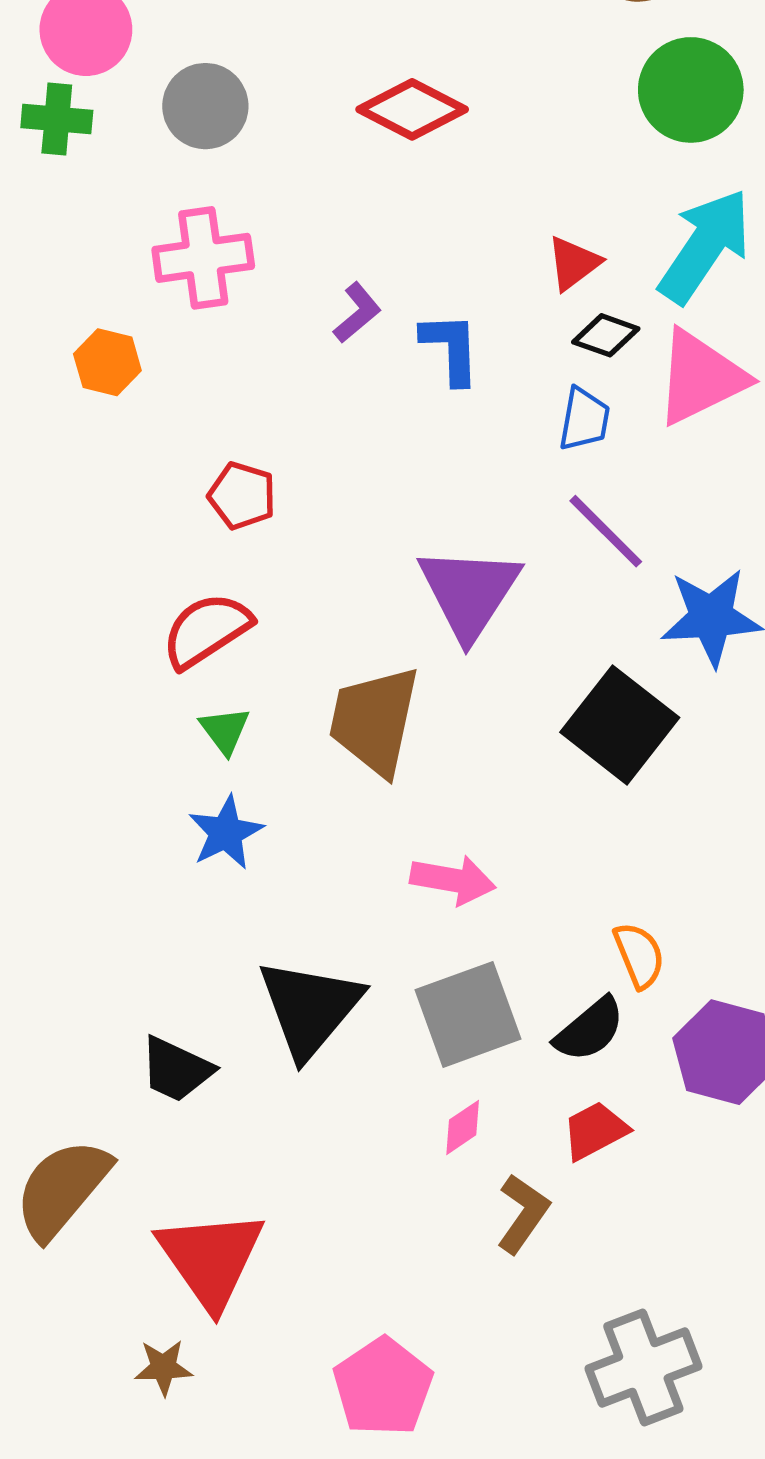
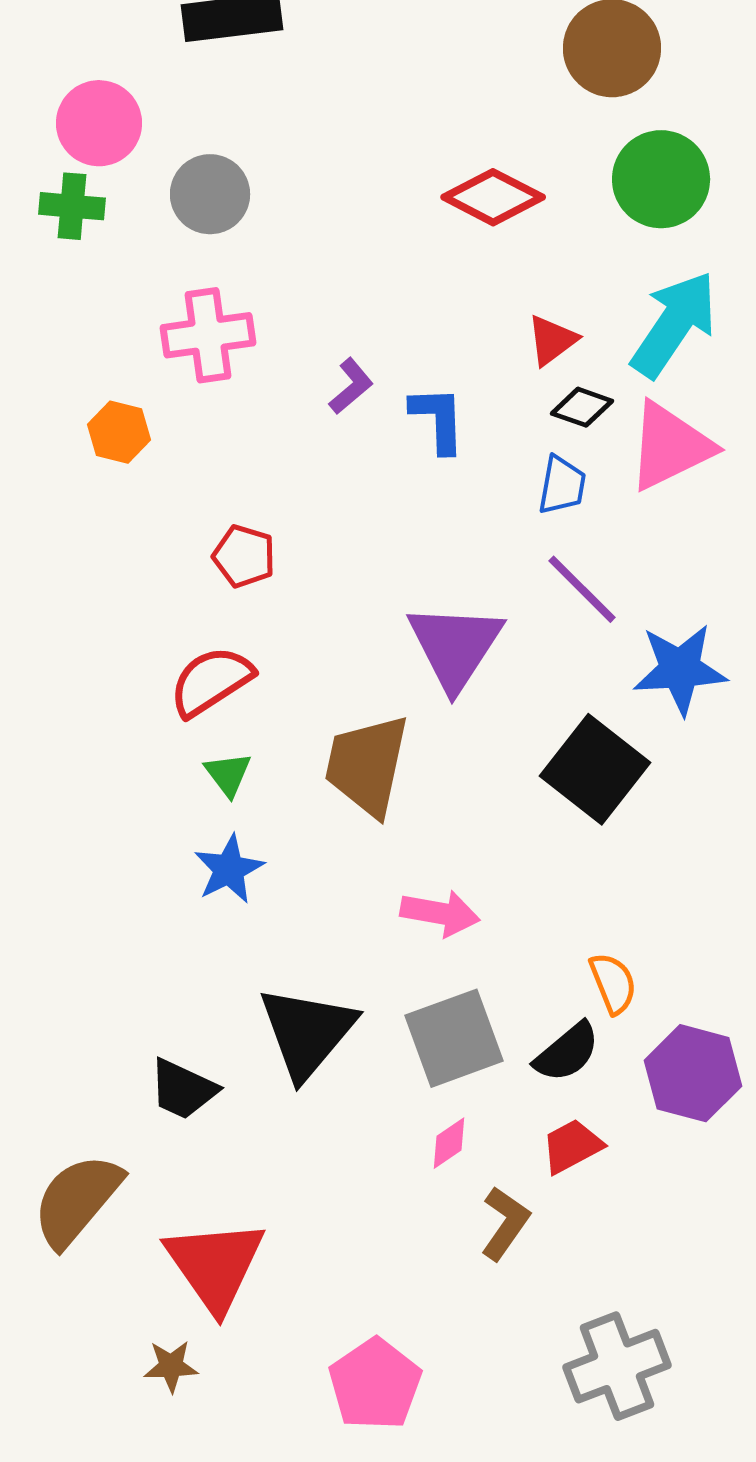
red diamond: (412, 109) -> (493, 197), moved

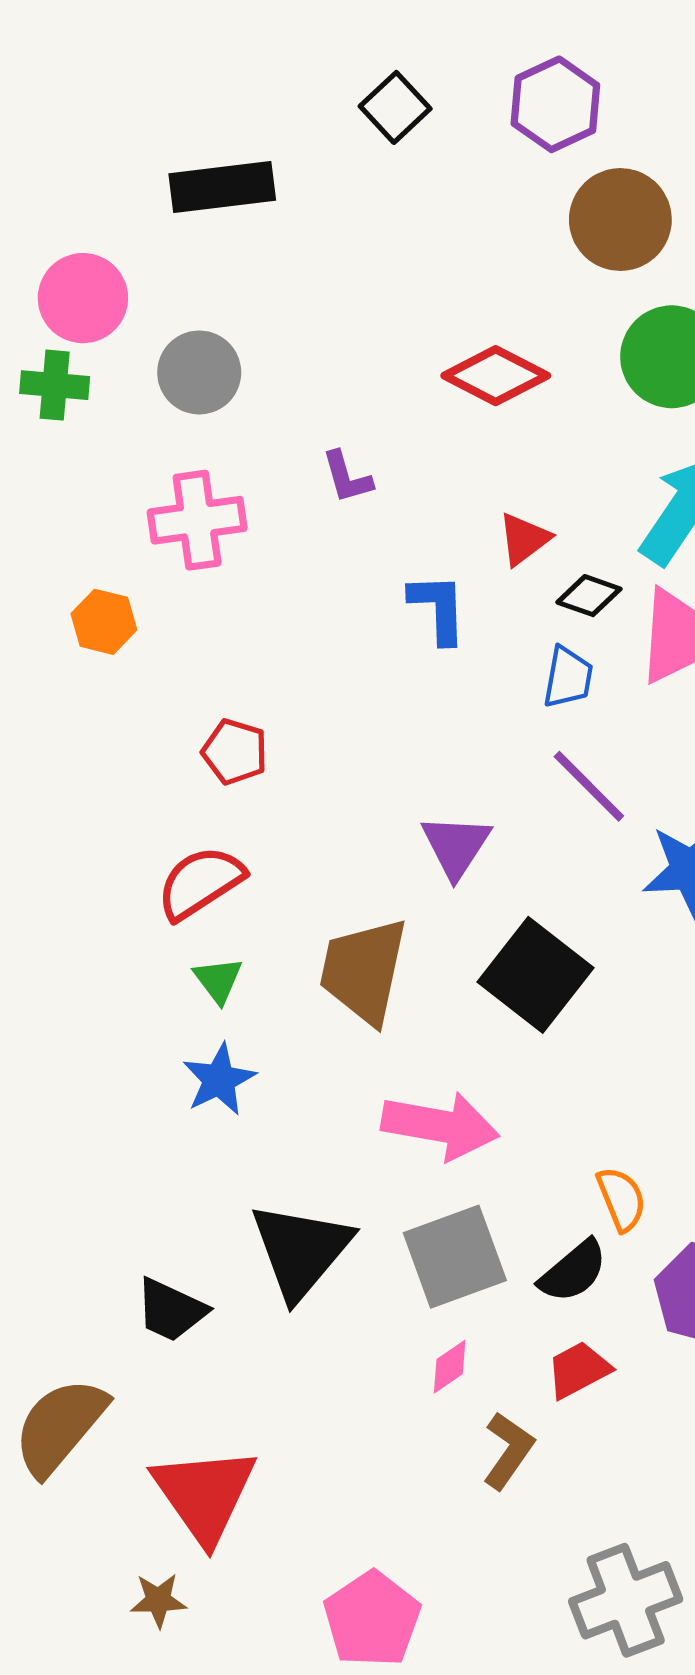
red triangle: (552, 340) -> (524, 539), moved
purple L-shape: (351, 386) -> (347, 477), moved, turned 114
purple triangle: (455, 646) -> (456, 846), size x0.7
black square: (595, 769) -> (535, 975), moved
pink arrow: (440, 913) -> (440, 1126), size x1.4

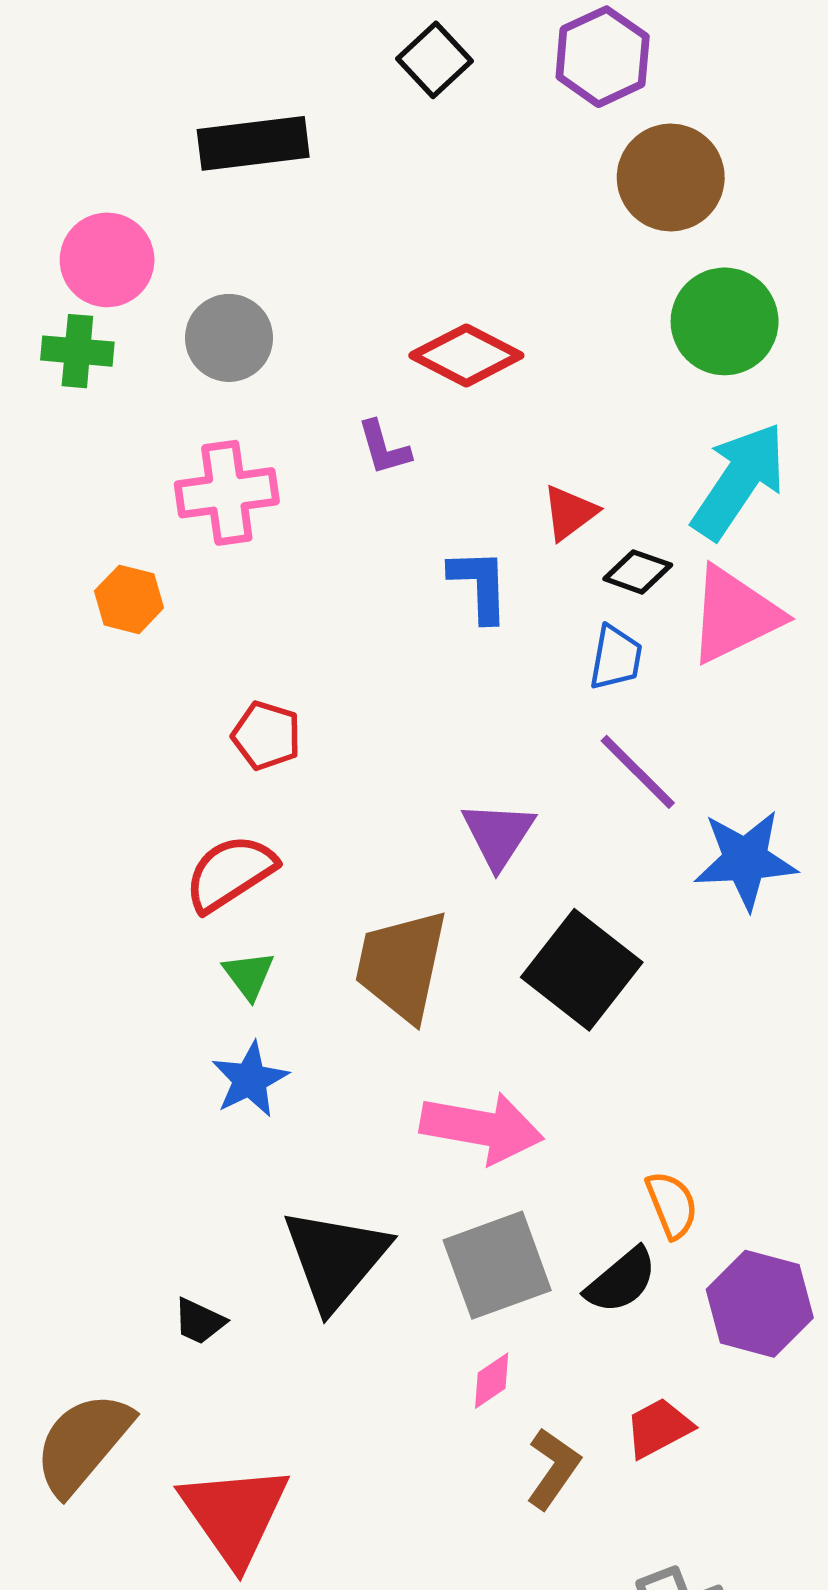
red diamond: (496, 376) -> (466, 355), moved
black trapezoid: (171, 1310) -> (199, 1321), size x0.7
red trapezoid: (578, 1370) -> (659, 1428), moved

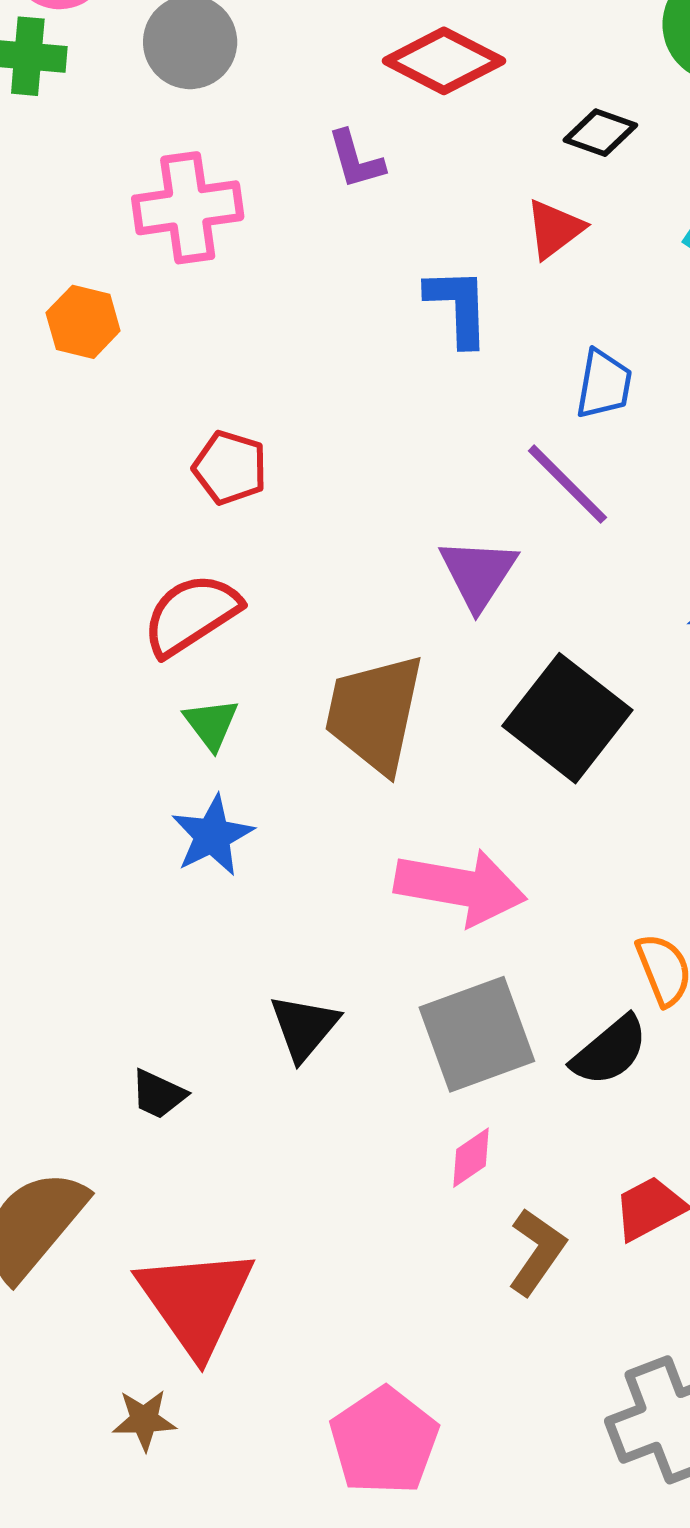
black diamond: (638, 572) -> (600, 133), moved
purple line: (638, 772) -> (567, 484), moved
black triangle: (336, 1259) -> (304, 1027), size x0.6

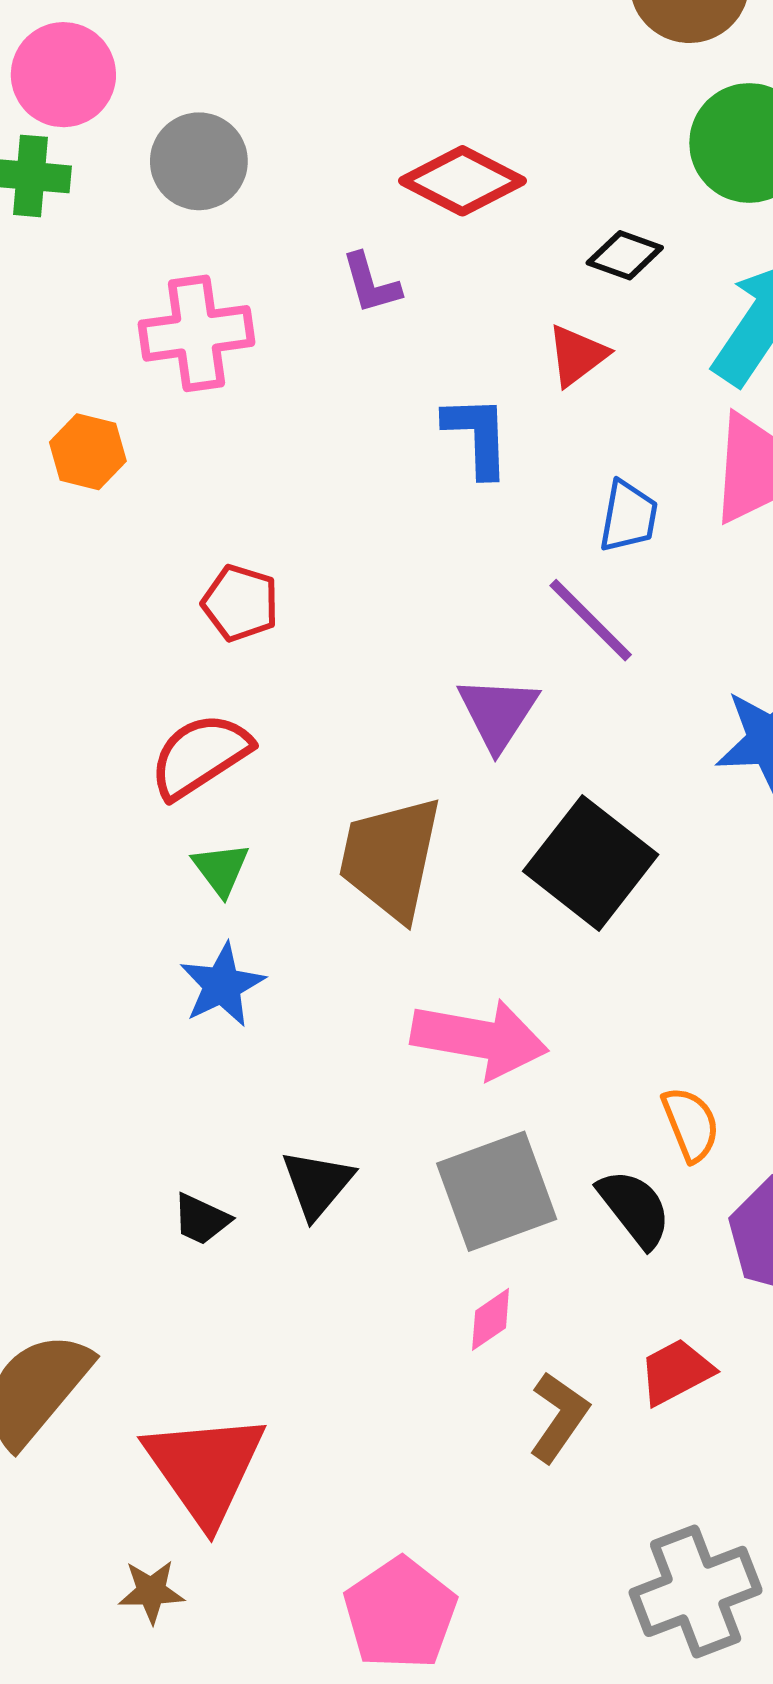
black semicircle: (610, 1051) -> (635, 1208), turned -88
black trapezoid: (158, 1094) -> (201, 1219), moved

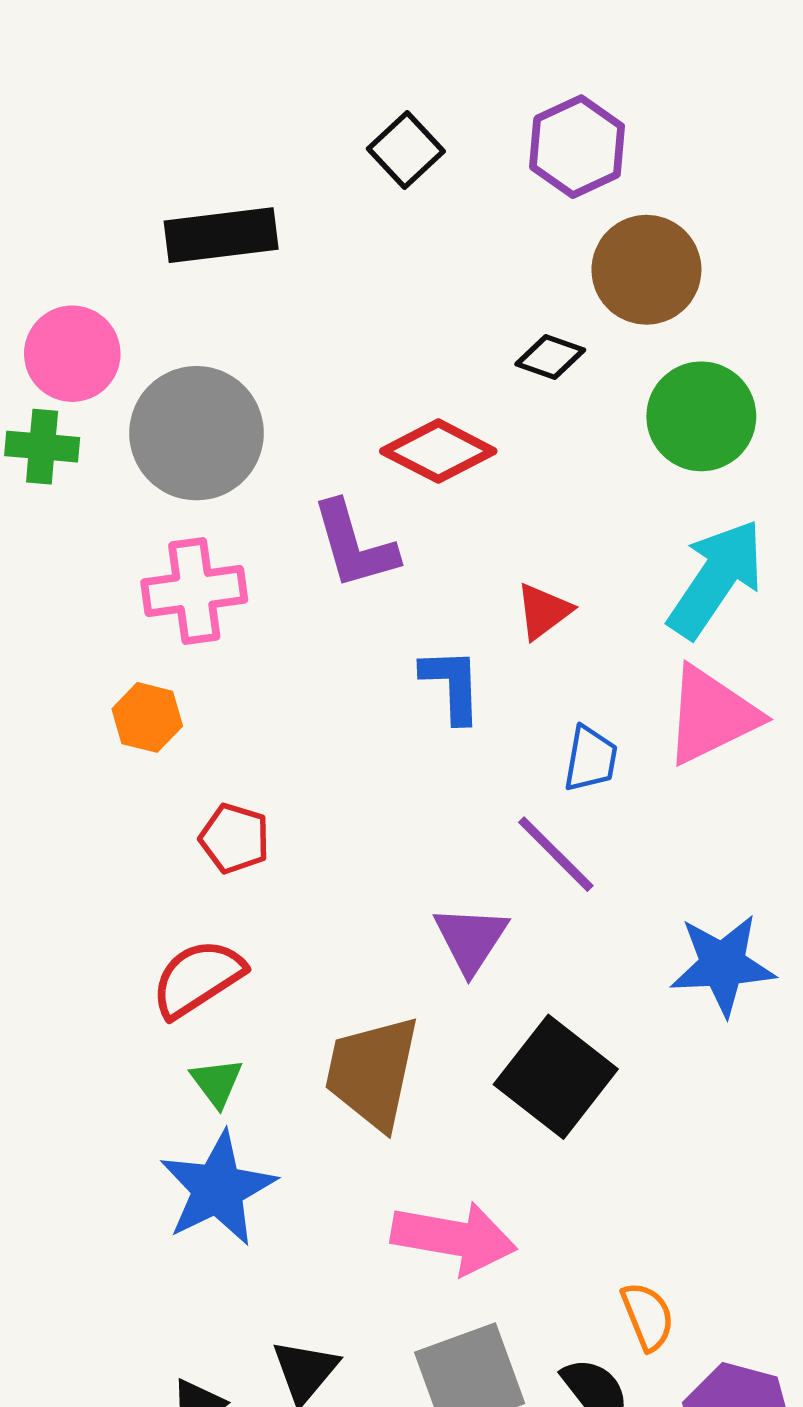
gray circle: (199, 161) -> (197, 433), size x1.5
black diamond: (625, 255) -> (550, 357), moved
purple L-shape: (371, 283) -> (354, 545), size x1.6
orange hexagon: (88, 452) -> (147, 717), moved
blue star: (222, 985) -> (218, 1189), size x1.5

